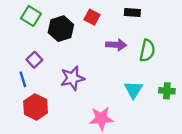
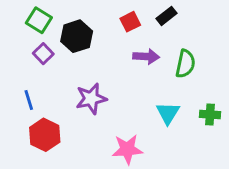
black rectangle: (132, 12) -> (166, 16), turned -42
red square: (92, 17) -> (130, 22), moved, turned 35
purple square: (34, 60) -> (43, 54), moved

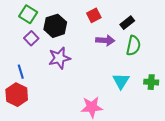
black rectangle: (166, 16) -> (127, 23), moved
purple star: (91, 99) -> (59, 58), moved
red hexagon: (45, 135) -> (17, 95), moved

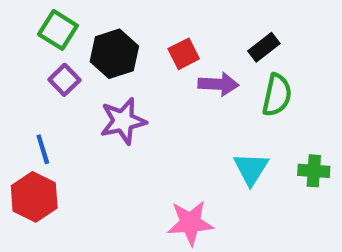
red square: (94, 15) -> (184, 54), moved

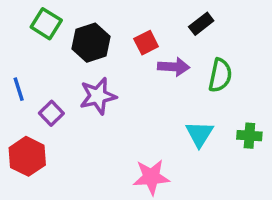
black rectangle: (264, 47) -> (201, 24), moved
purple square: (64, 80) -> (51, 113), moved
blue line: (43, 149) -> (19, 89), moved

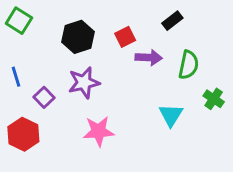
green square: (46, 24) -> (19, 21), moved
green cross: (249, 136) -> (214, 99), moved, turned 30
pink star: (151, 177) -> (99, 131), moved

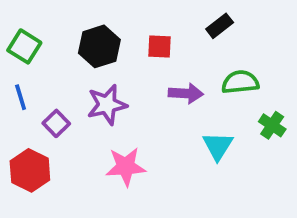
green square: (19, 21) -> (24, 46), moved
red square: (125, 37) -> (160, 46), turned 30
purple arrow: (149, 58) -> (186, 93), moved
green semicircle: (189, 65) -> (240, 82), turned -108

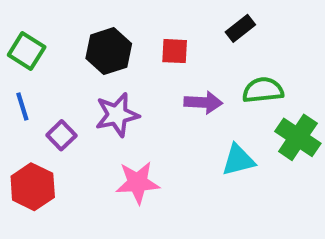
green cross: (272, 125) -> (298, 137), size x1.5
cyan triangle: (218, 146) -> (238, 160), turned 44

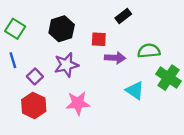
black rectangle: (240, 28) -> (123, 16), moved
red square: (175, 51) -> (99, 39), moved
cyan triangle: (238, 160) -> (135, 90), turned 48
red hexagon: (33, 187) -> (34, 106), moved

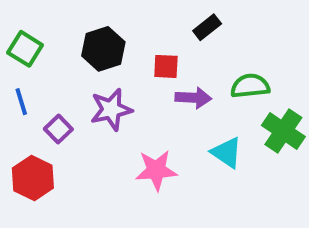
pink star: (78, 103) -> (156, 170), moved
red hexagon: (34, 106) -> (33, 178), moved

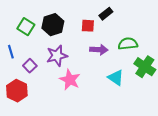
green square: (25, 49) -> (26, 27), moved
red square: (166, 66) -> (88, 26), moved
pink star: (156, 170) -> (70, 80), moved, turned 30

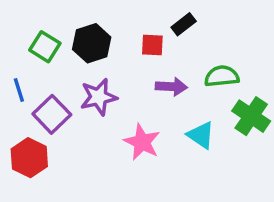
purple square: (30, 66) -> (52, 114), size x1.5
pink star: (70, 80) -> (142, 142), moved

